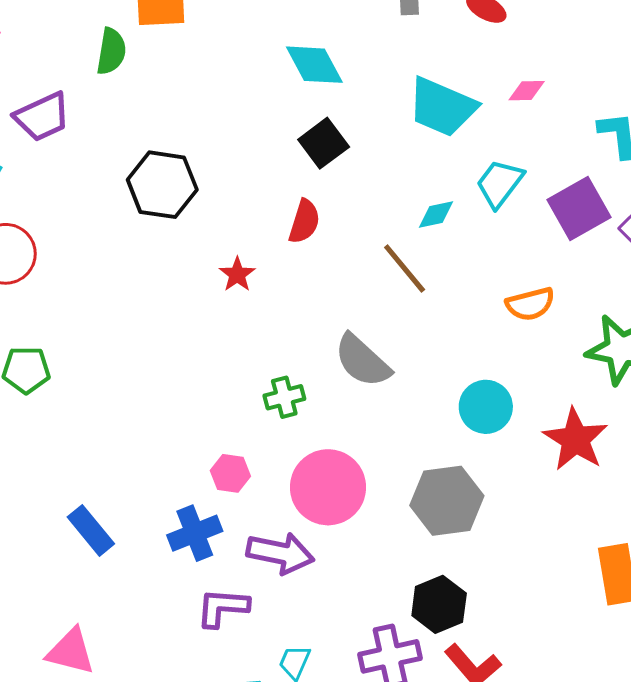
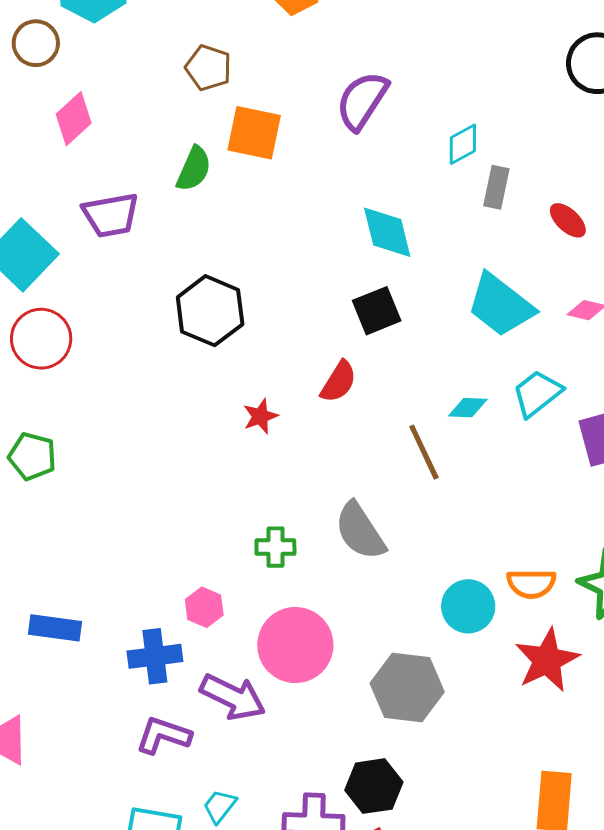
orange semicircle: (530, 304) -> (531, 584), moved
blue rectangle: (91, 530) -> (55, 628), turned -57

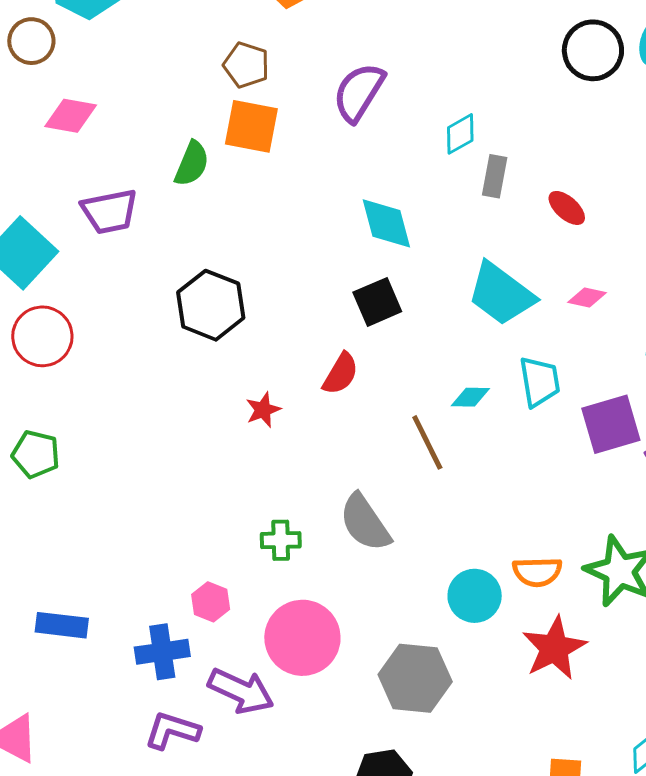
brown pentagon: (208, 68) -> (246, 65), moved
pink diamond: (74, 119) -> (71, 116), turned 54
cyan trapezoid: (537, 393) -> (539, 382), turned 120

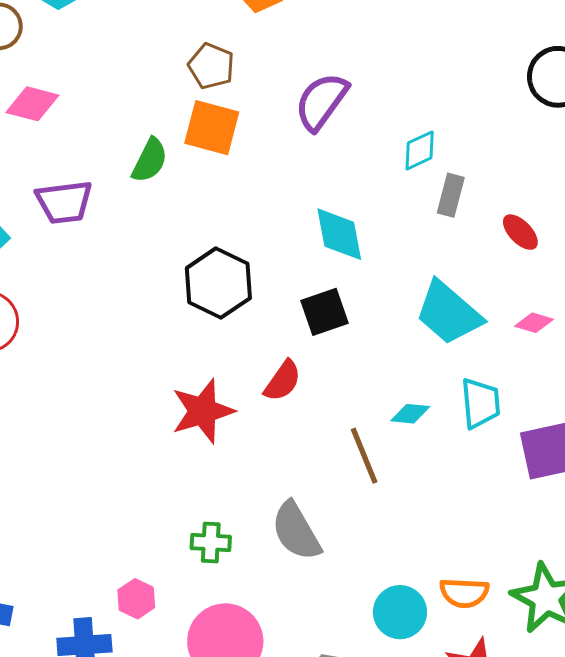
black hexagon: (211, 305) -> (218, 283), moved
red star: (263, 410) -> (203, 411), size x1.8

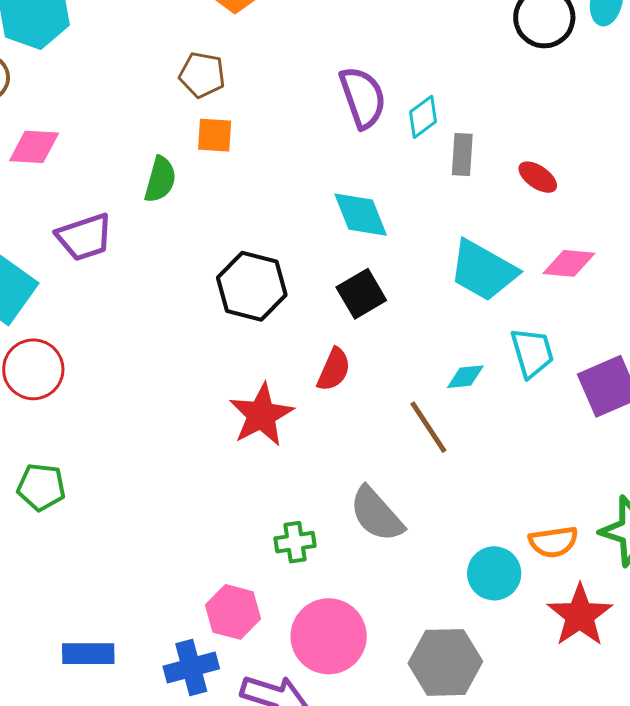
purple semicircle: (321, 101) -> (363, 97), moved, turned 136
orange square: (212, 128) -> (215, 135), size x0.7
pink diamond: (534, 323) -> (569, 263), size x1.4
pink hexagon: (136, 599) -> (233, 612), size x1.4

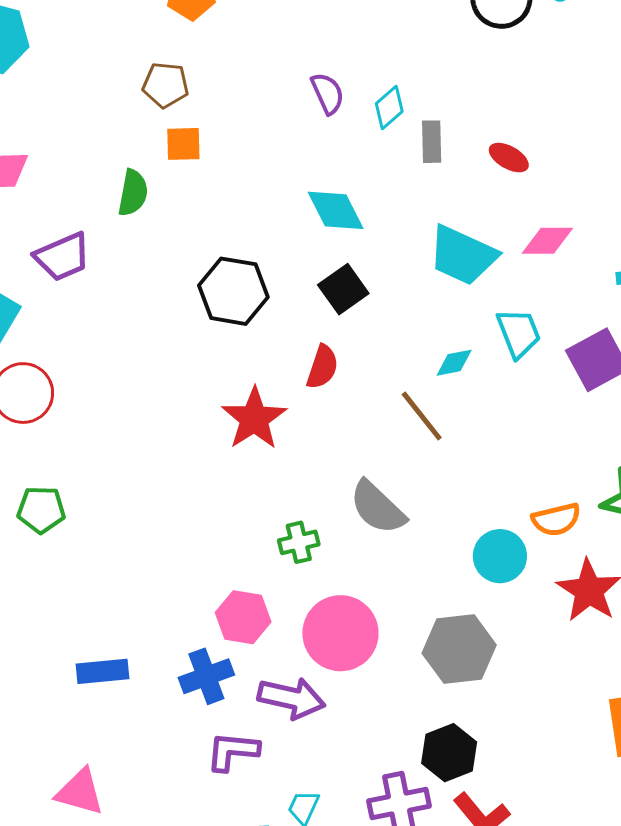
purple semicircle: (363, 97) -> (327, 93), size x0.7

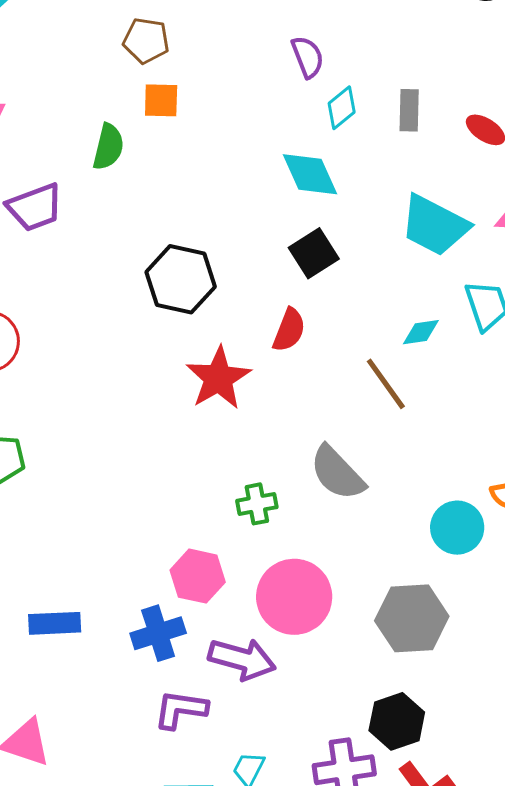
cyan diamond: (389, 107) -> (342, 108), moved
black hexagon: (233, 291) -> (181, 279), moved

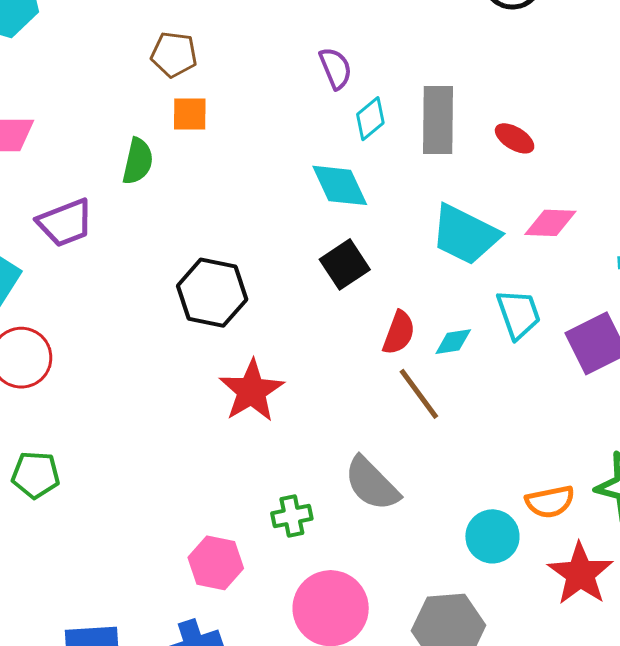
gray rectangle: (409, 110) -> (438, 120), size x1.6
red semicircle: (289, 330) -> (399, 333), moved
pink hexagon: (198, 576) -> (216, 563), moved

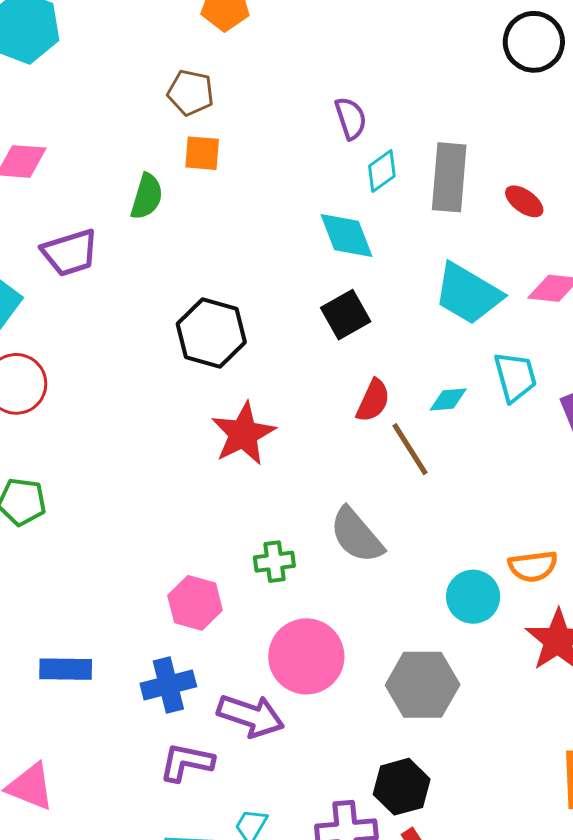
red semicircle: (399, 333) -> (373, 401), moved

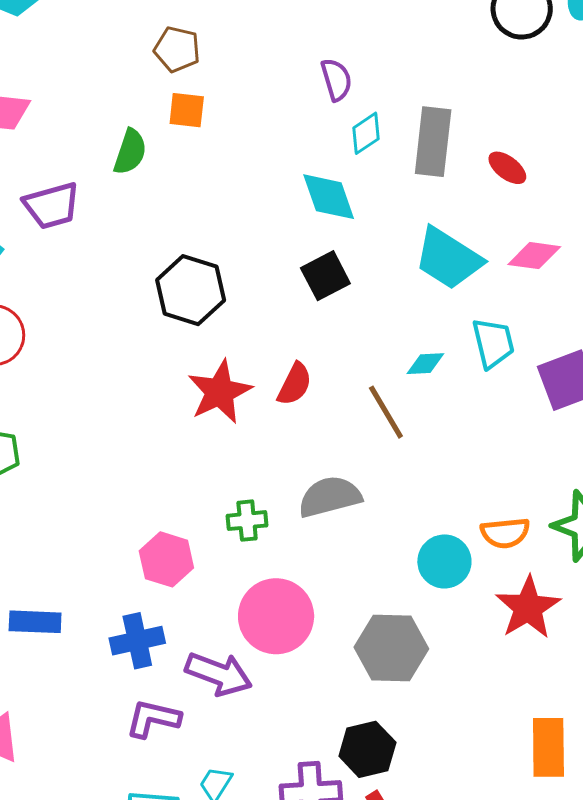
red semicircle: (373, 401) -> (295, 384), moved
gray semicircle: (356, 535) -> (330, 497), turned 114

